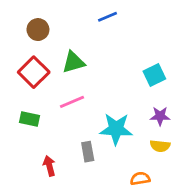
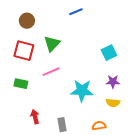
green triangle: (73, 62) -> (52, 44), turned -30
red square: (34, 72) -> (24, 51), turned -30
gray rectangle: (88, 152) -> (62, 125), moved

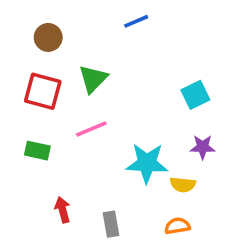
yellow semicircle: (113, 103) -> (183, 185), moved

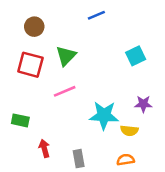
cyan square: (195, 95) -> (136, 56), moved
green rectangle: (37, 151) -> (20, 120), moved

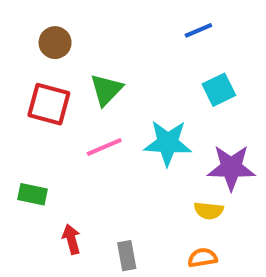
blue line: (96, 15) -> (198, 30), moved
purple star: (143, 104) -> (231, 168), size x1.6
cyan star: (104, 115) -> (168, 143), moved

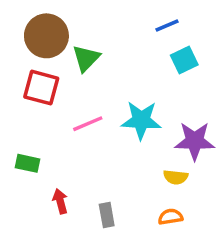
brown circle: (55, 43) -> (46, 36), size x1.6
green triangle: (106, 90) -> (86, 58), moved
cyan square: (219, 90) -> (184, 60), moved

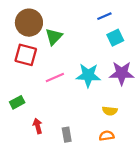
purple star: (195, 141) -> (122, 73), moved
green rectangle: (27, 163) -> (17, 102), turned -40

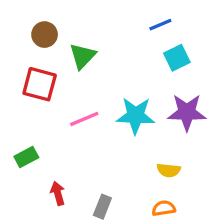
brown circle: (29, 23) -> (45, 35), size x0.6
gray rectangle: (67, 135) -> (102, 207), turned 32

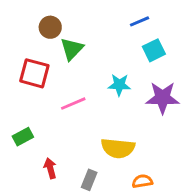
brown circle: (45, 35) -> (50, 27), moved
cyan star: (136, 116) -> (119, 85), moved, size x0.7
yellow semicircle: (169, 170) -> (118, 148), moved, size x1.6

